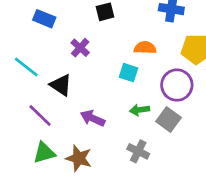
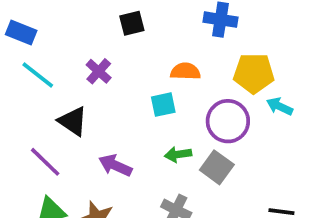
blue rectangle: (44, 19) -> (21, 33), moved
cyan line: (26, 67) -> (38, 75), moved
cyan square: (128, 73) -> (163, 105), turned -30

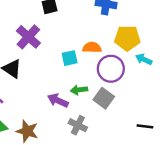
purple cross: (99, 71) -> (28, 37), size x1.5
orange semicircle: (185, 71) -> (92, 48), moved
purple arrow: (115, 165) -> (58, 100), moved

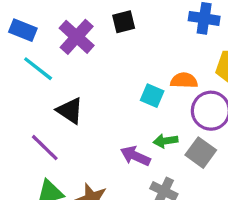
purple cross: (28, 37) -> (77, 37), moved
cyan square: (70, 58) -> (152, 96), turned 35

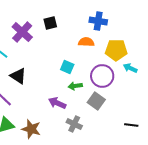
orange semicircle: (184, 80) -> (86, 42), moved
green arrow: (166, 141) -> (75, 86), moved

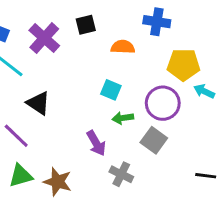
orange semicircle: (86, 42) -> (123, 47), moved
purple arrow: (57, 103) -> (96, 143), turned -144

